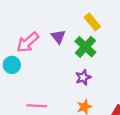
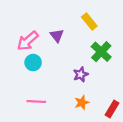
green cross: (85, 47) -> (101, 52), moved
cyan circle: (12, 65) -> (33, 63), moved

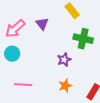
green cross: (101, 52) -> (83, 39), turned -30
cyan circle: (33, 63) -> (12, 54), moved

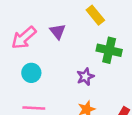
cyan circle: (12, 54) -> (31, 73), moved

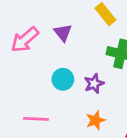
cyan circle: (31, 73) -> (63, 79), moved

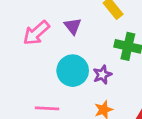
cyan circle: (63, 79) -> (73, 71), size x1.5

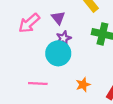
purple star: (102, 75) -> (64, 38), moved

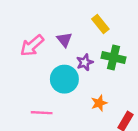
purple star: (64, 38) -> (85, 62), moved
orange star: (83, 85) -> (99, 103), moved

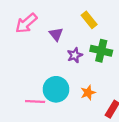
pink arrow: (32, 46) -> (26, 23), moved
cyan circle: (64, 79) -> (56, 89), moved

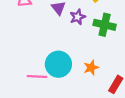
purple star: (75, 55) -> (78, 17), moved

